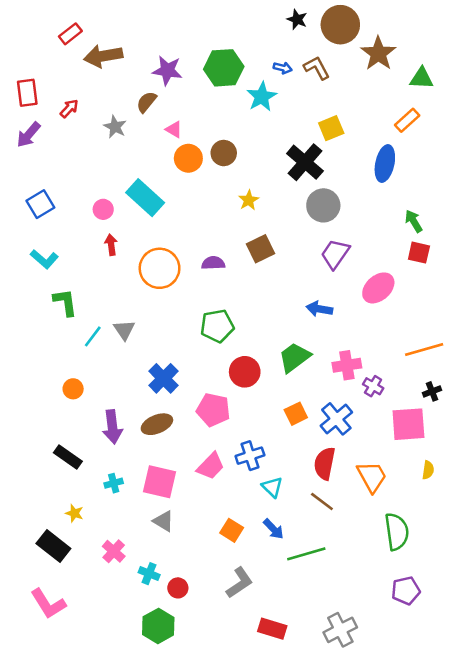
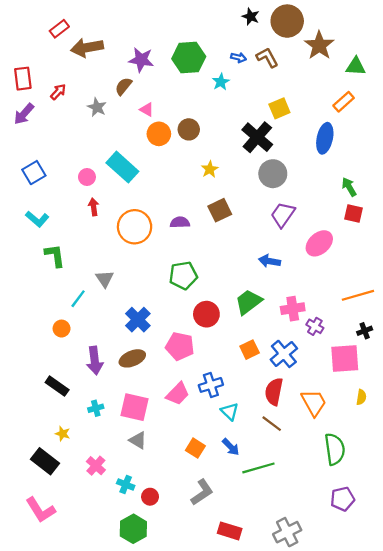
cyan star: (262, 97) -> (221, 82), size x0.7
cyan line: (93, 336) -> (78, 299), moved

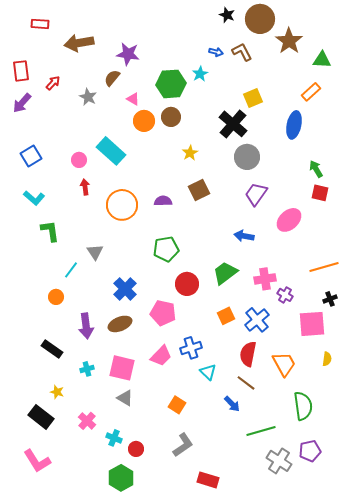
red rectangle: (59, 29) -> (40, 24), moved, turned 42
green hexagon: (189, 58) -> (171, 84), moved
blue arrow: (231, 447) -> (232, 404), moved
green line: (258, 468) -> (261, 431), moved
gray cross: (287, 532) -> (279, 461), moved, turned -30

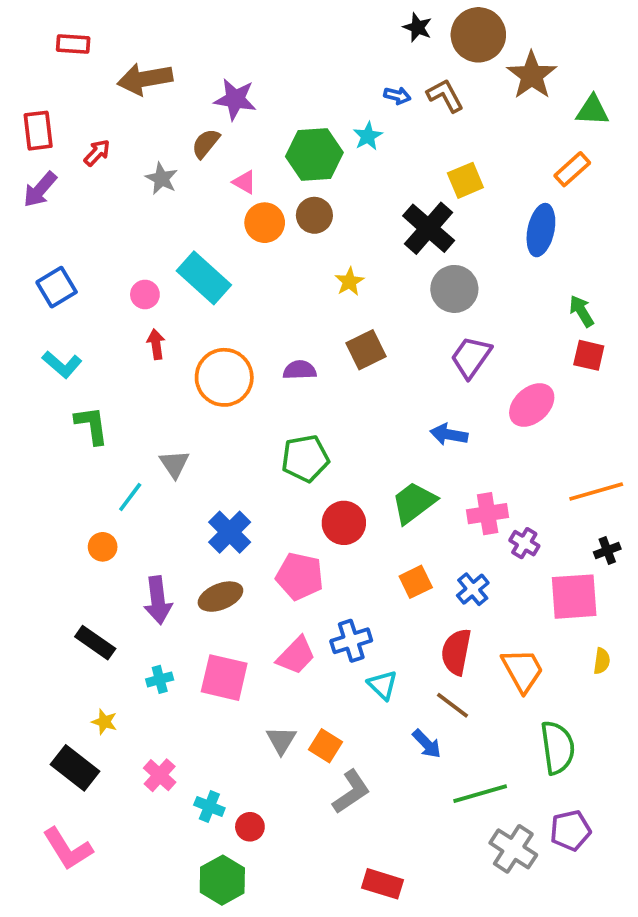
blue cross: (257, 320) -> (473, 589), size x0.7
gray triangle: (125, 398) -> (281, 740), moved, turned 30
gray L-shape: (183, 445) -> (351, 792), moved

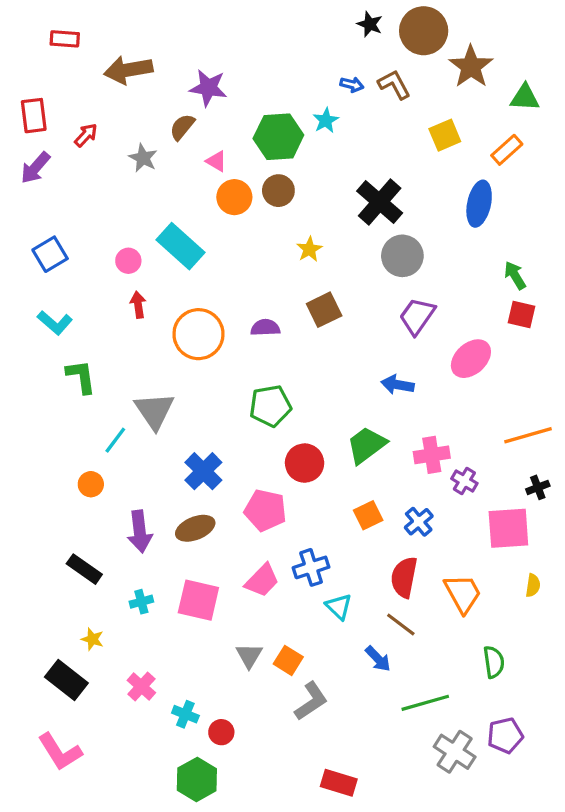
yellow square: (465, 180) -> (445, 135), moved
gray triangle: (174, 464) -> (154, 411), size x1.5
green semicircle: (558, 748) -> (494, 662), size x0.7

